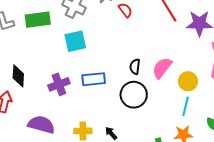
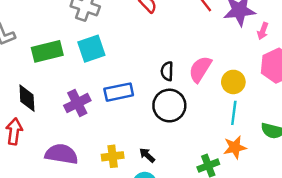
green rectangle: (38, 20) -> (47, 51), moved

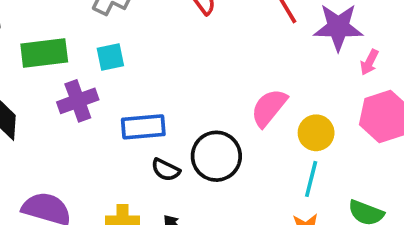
cyan square: (91, 49) -> (110, 57), size x0.7
black semicircle: (167, 71) -> (166, 170), moved, turned -72
purple cross: (77, 103) -> (78, 101), moved

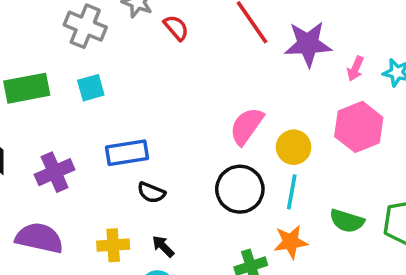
pink arrow: (369, 62) -> (355, 69), moved
purple cross: (78, 101) -> (55, 172), moved
black circle: (216, 156) -> (240, 189), moved

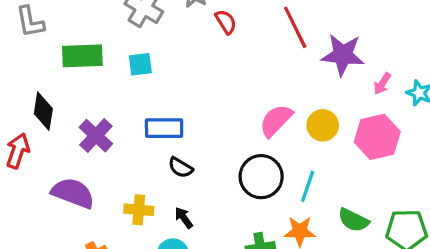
yellow circle: (294, 147) -> (323, 125), moved
purple cross: (55, 172) -> (96, 136), turned -32

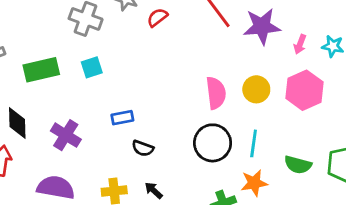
red semicircle: (226, 22) -> (157, 17), turned -85
pink semicircle: (276, 121) -> (216, 93), turned 140
blue rectangle: (164, 128) -> (122, 118), size x0.7

